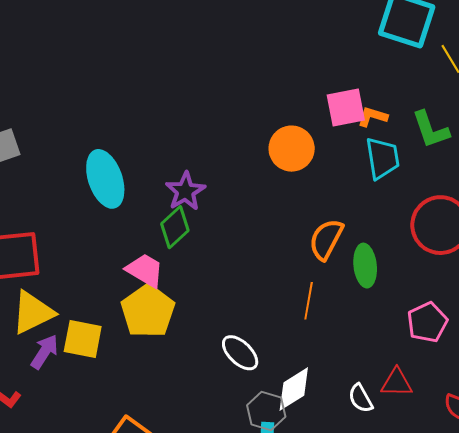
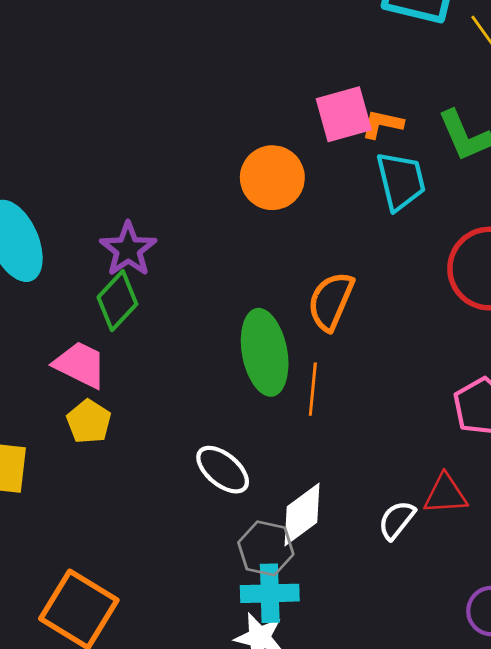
green ellipse: (365, 266) -> (265, 352), moved, size x1.4
yellow pentagon: (148, 311) -> (89, 422), size x0.6
white semicircle: (361, 398) -> (397, 520), turned 72

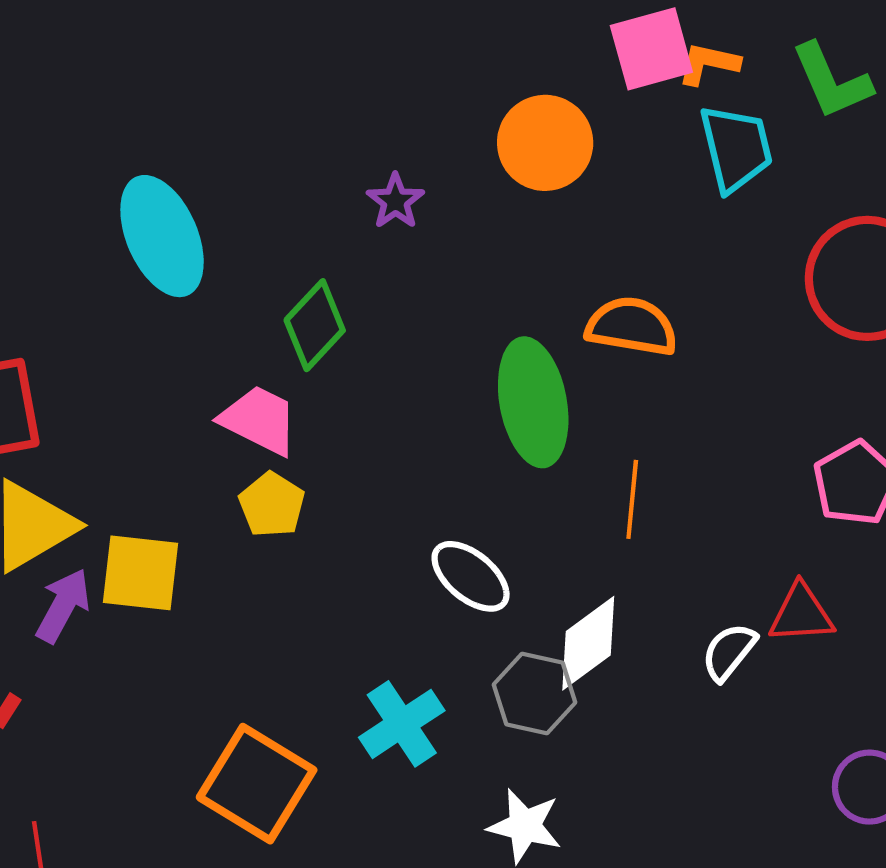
purple star: (128, 249) -> (395, 201), moved, size x0.7
orange semicircle: (331, 301) -> (632, 326), turned 76
orange line: (313, 389) -> (632, 499), moved
cyan cross: (270, 593) -> (402, 724), moved, turned -32

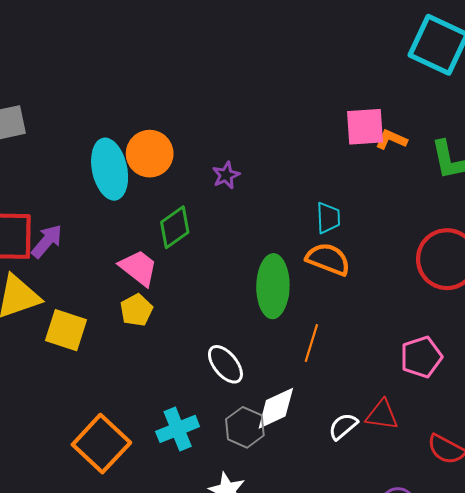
orange circle: (545, 143) -> (150, 154), moved
cyan trapezoid: (736, 148) -> (328, 218), moved, size x0.7
purple arrow: (63, 606) -> (47, 241), moved

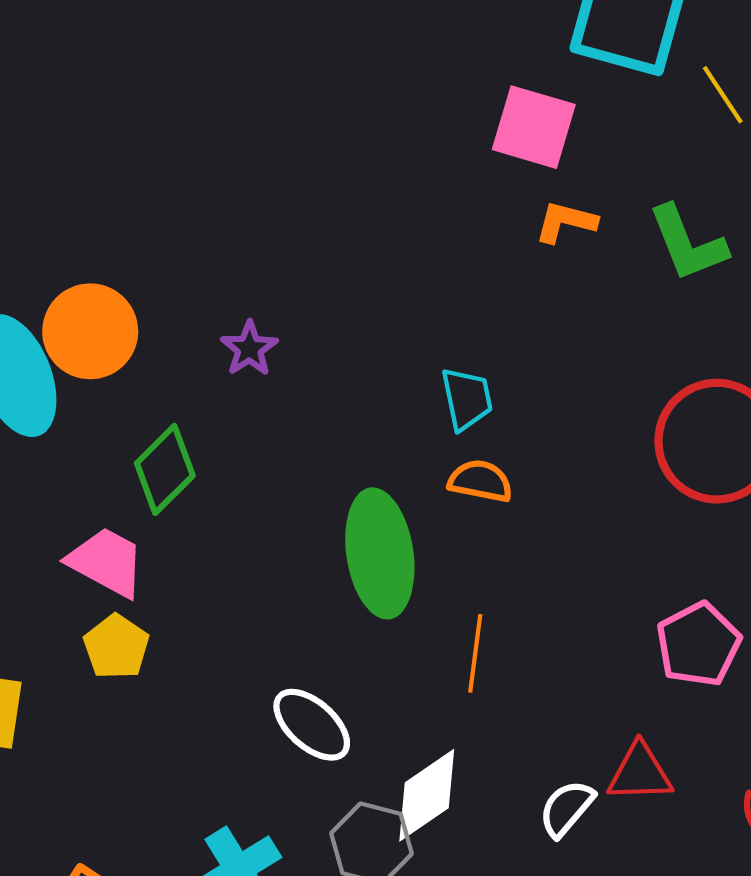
pink square: (365, 127) -> (534, 127), moved, turned 30
orange semicircle: (328, 259) -> (480, 481), size x0.7

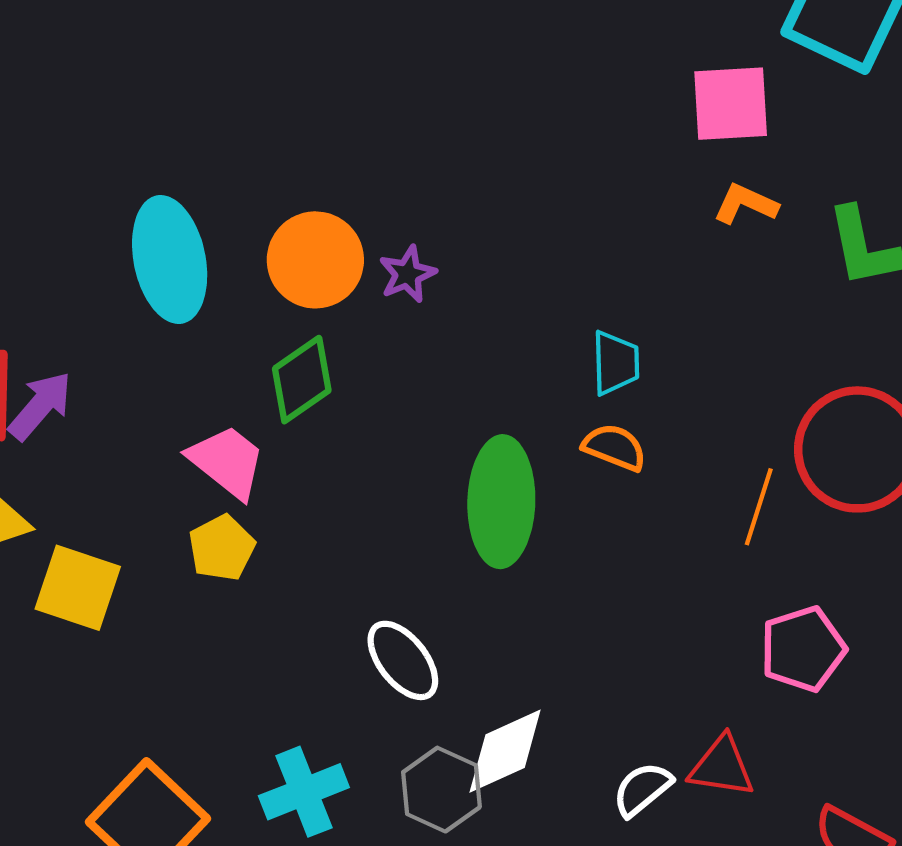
pink square: (534, 127) -> (731, 104), turned -30
orange circle: (90, 331) -> (315, 260), moved
orange line: (475, 653) -> (759, 507), moved

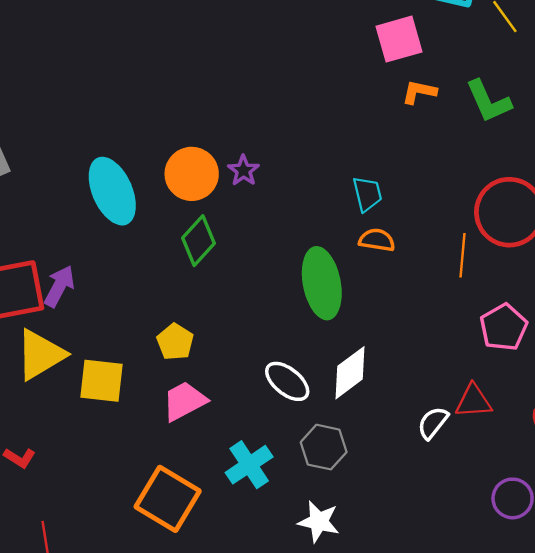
pink trapezoid: (227, 462) -> (184, 401), moved, turned -54
white diamond: (505, 751) -> (350, 373), moved

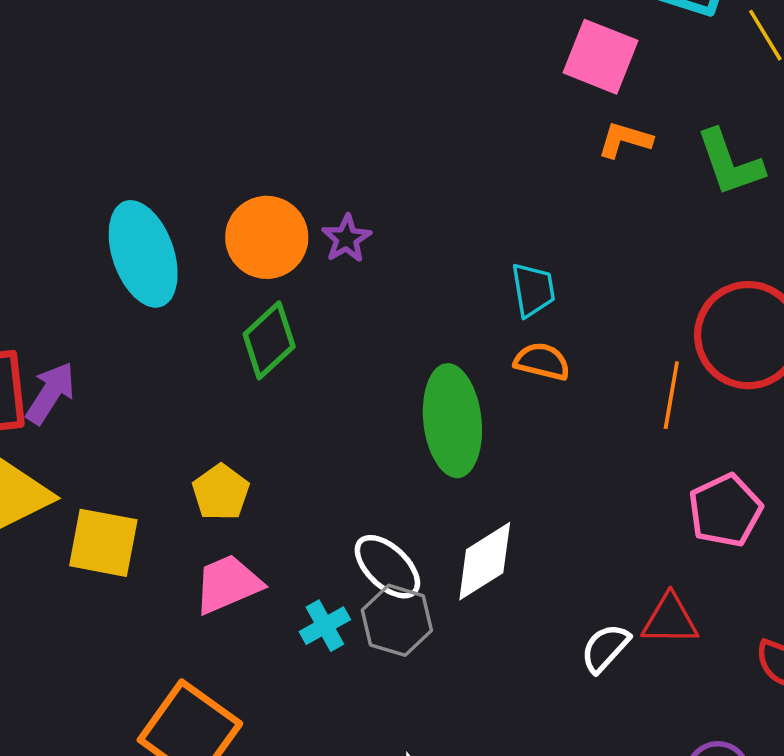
pink square: (399, 39) -> (601, 57), turned 33
gray hexagon: (324, 447) -> (397, 620), moved
cyan cross: (249, 465) -> (325, 626), moved, size x0.7

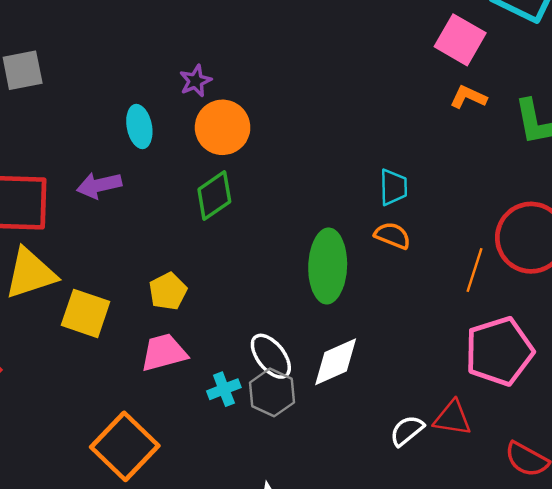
purple star: (346, 239) -> (196, 81), moved
cyan ellipse: (143, 254) -> (139, 126), size x0.6
purple arrow: (50, 393) -> (99, 185), moved, turned -144
pink pentagon: (725, 511) -> (499, 351), size x1.4

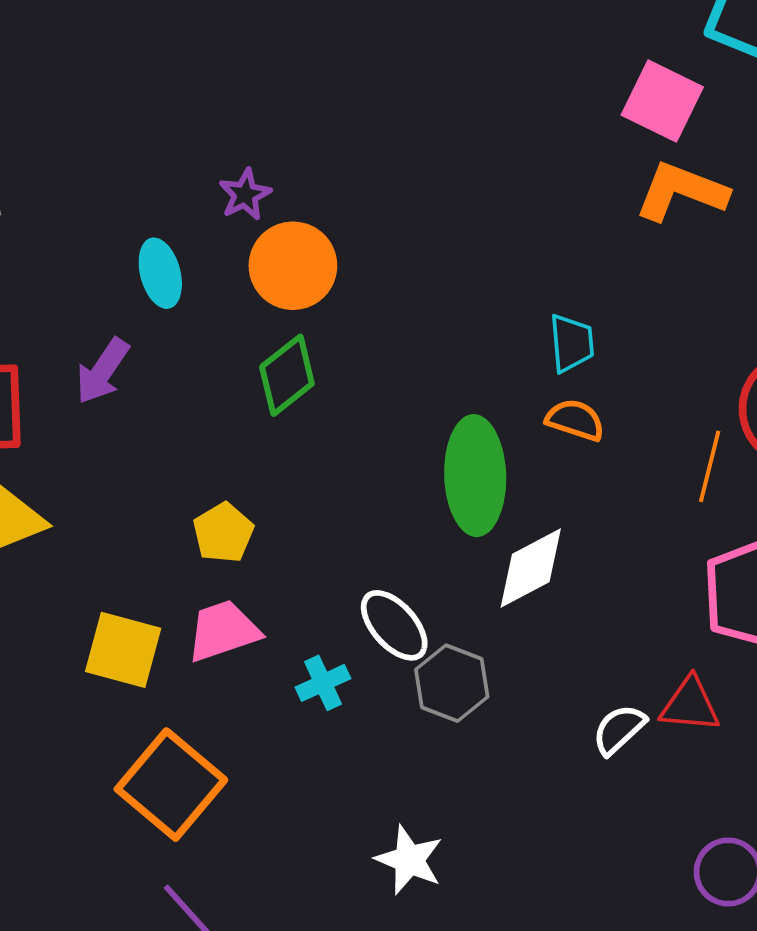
orange L-shape: (468, 97) -> (681, 191), size x1.6
purple arrow: (99, 185) -> (102, 371), turned -39
yellow square: (86, 313) -> (123, 650), moved
white diamond: (336, 362) -> (531, 568), moved
gray hexagon: (272, 392) -> (452, 683), moved

